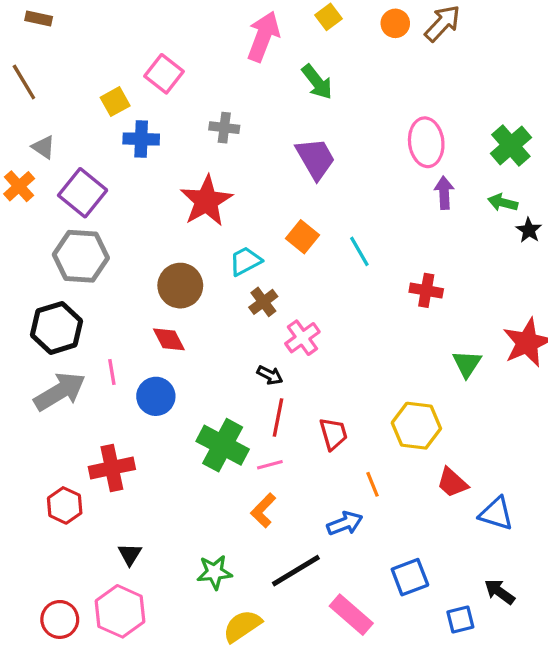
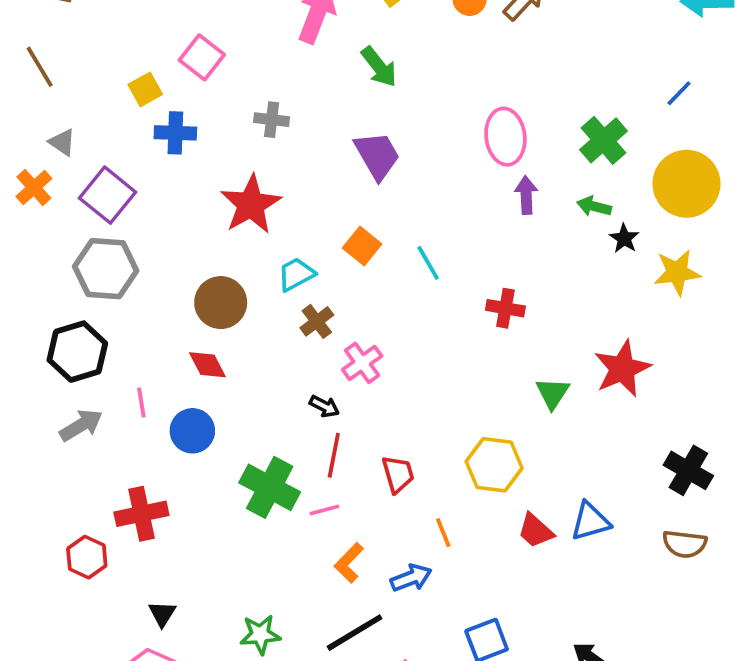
gray arrow: (60, 391) -> (81, 425), size x0.7
orange L-shape: (263, 510) -> (349, 563), moved
blue triangle: (496, 514) -> (590, 521), moved, turned -33

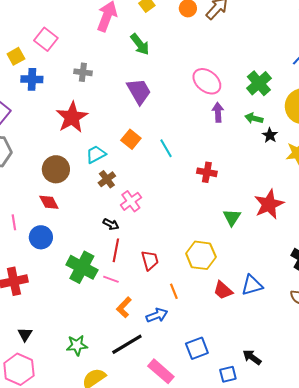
pink ellipse: (505, 137) -> (207, 81), turned -44
pink line: (324, 510) -> (111, 279), turned 35

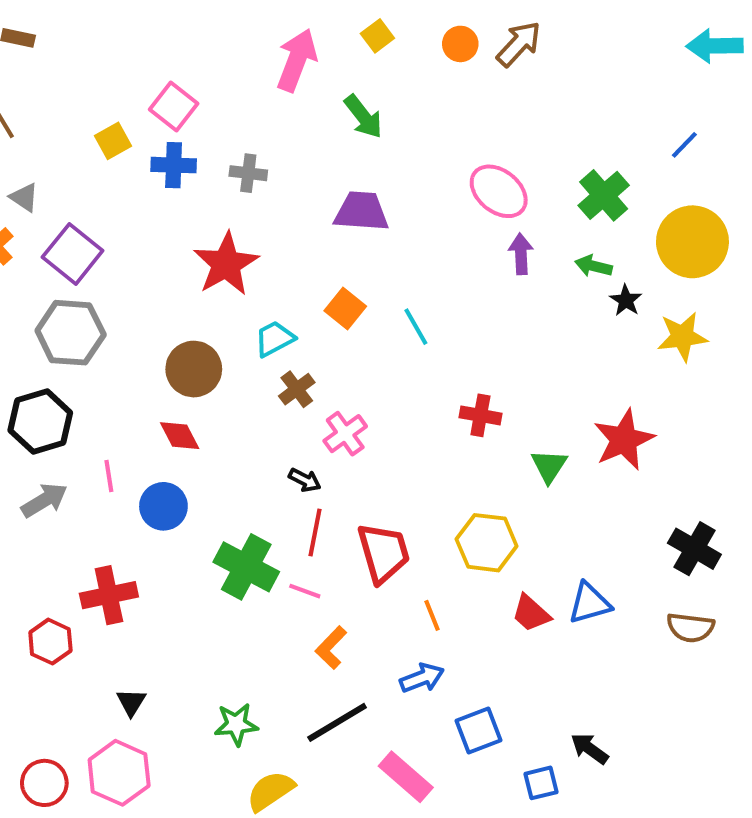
blue cross: (32, 79) -> (174, 165), moved
purple trapezoid: (139, 91) -> (361, 212), turned -56
red cross: (207, 172) -> (480, 415), moved
red trapezoid: (150, 260) -> (384, 553), size x1.5
blue arrow: (157, 315) -> (422, 678), moved

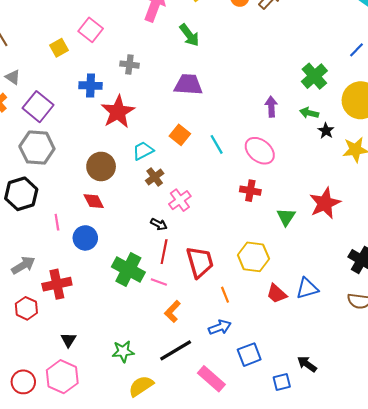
blue cross: (174, 165) -> (91, 86), moved
pink ellipse: (499, 191) -> (260, 151), moved
gray arrow: (44, 500) -> (23, 265), moved

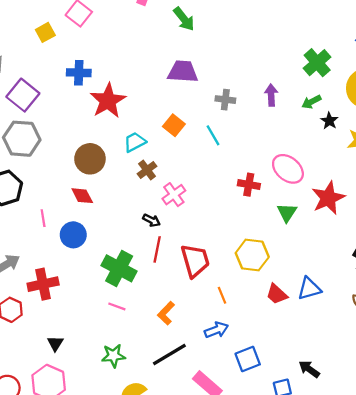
gray cross: (129, 65) -> (225, 100), moved
green arrow: (309, 113) -> (311, 102), turned -42
pink ellipse: (260, 151) -> (288, 169), moved
pink line: (159, 282) -> (117, 306), moved

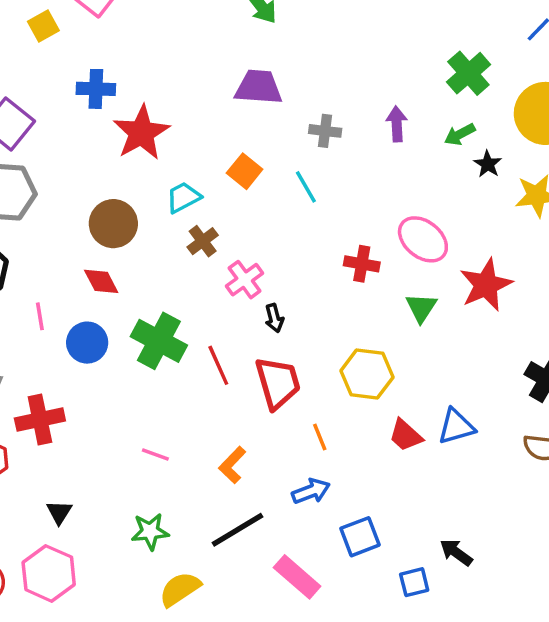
black arrow: (152, 220) -> (274, 318), moved, turned 48
red line: (157, 249) -> (218, 365), turned -35
green cross: (119, 268) -> (159, 341), moved

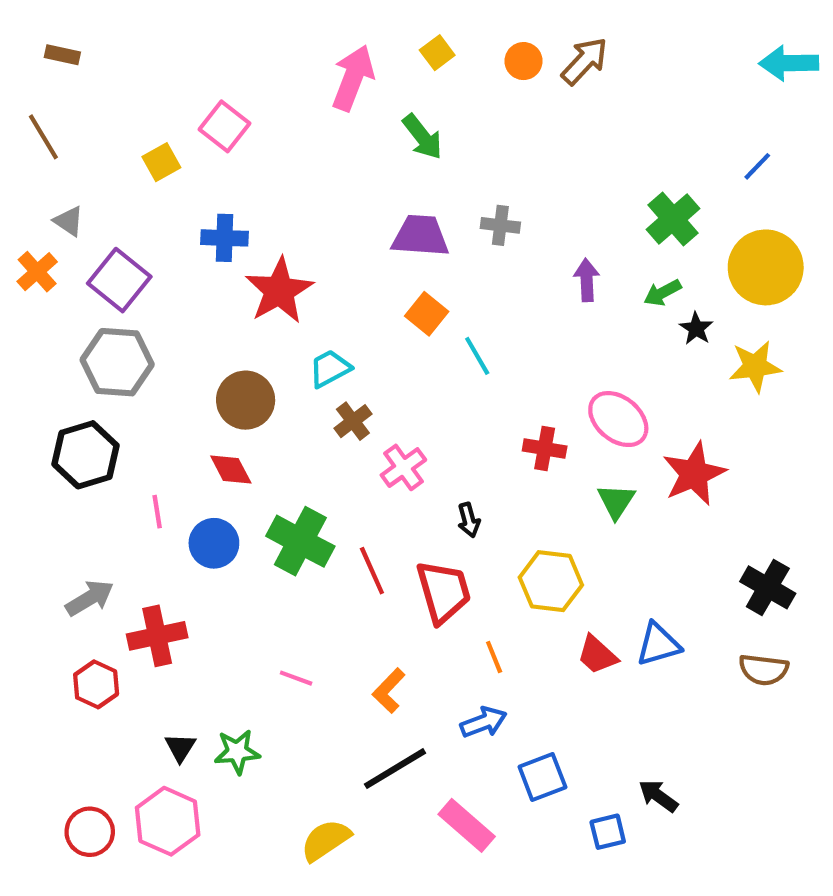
gray cross: (325, 131) -> (500, 225), moved
orange square: (245, 171) -> (427, 314), moved
black arrow: (274, 318) -> (469, 520), moved
green star: (150, 531) -> (237, 752), moved

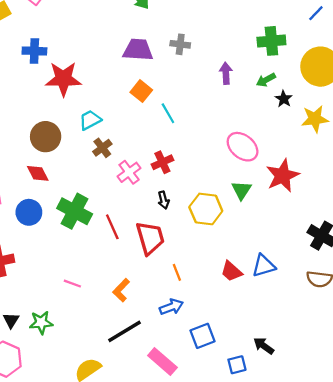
green cross: (673, 219) -> (271, 41), turned 36
red star: (279, 291) -> (63, 79), turned 30
red cross: (545, 449) -> (162, 162), moved, turned -35
yellow hexagon: (551, 581) -> (206, 209), moved

